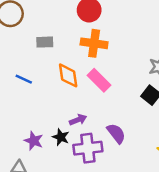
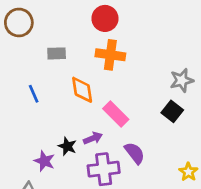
blue line: (24, 79) -> (34, 94), turned 42
pink rectangle: (99, 80) -> (116, 114), moved
black star: (61, 137) -> (67, 146), moved

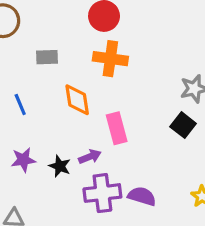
pink rectangle: (116, 114) -> (117, 128), turned 30
purple semicircle: (135, 153) -> (142, 196), moved, turned -35
purple star: (44, 161) -> (23, 160), moved, turned -30

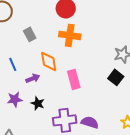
gray rectangle: (47, 57) -> (30, 34), turned 64
purple arrow: (90, 157) -> (33, 78), moved

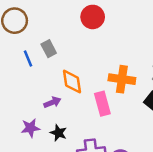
orange cross: (70, 35) -> (122, 79), moved
blue line: (13, 64) -> (28, 58), moved

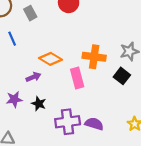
gray rectangle: (49, 49) -> (30, 13), moved
orange diamond: (72, 82) -> (50, 59), turned -50

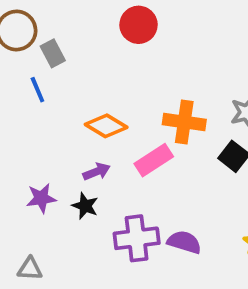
gray rectangle: (30, 13) -> (53, 53), moved
purple arrow: (33, 77) -> (97, 172), moved
pink rectangle: (77, 78) -> (154, 160), turned 72

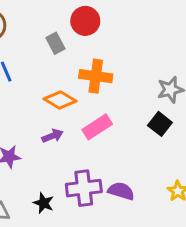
gray rectangle: (53, 53) -> (55, 43), moved
orange cross: (184, 122) -> (96, 76), moved
black star: (85, 206) -> (43, 203), moved

